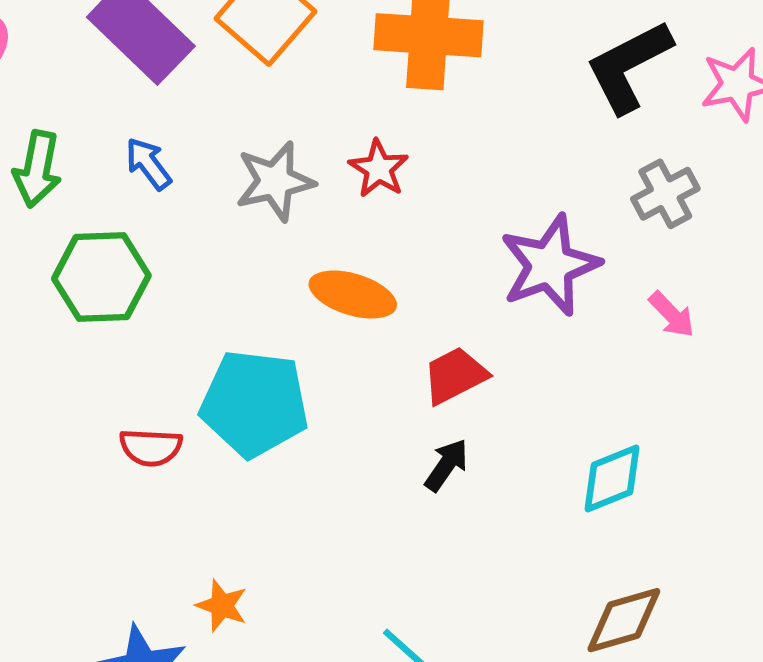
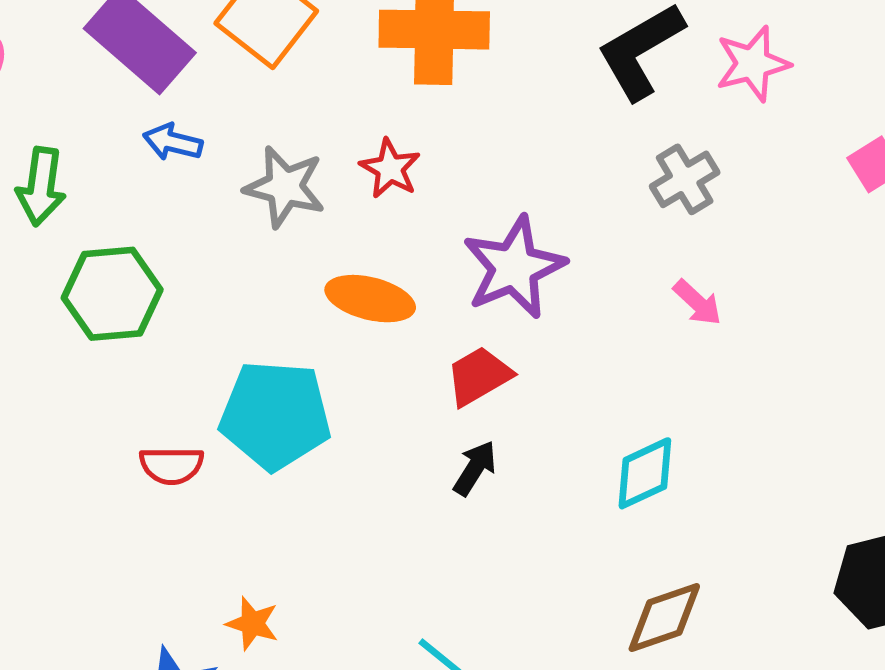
blue arrow: (148, 164) -> (173, 142), moved, turned -36
gray star: (275, 181) -> (285, 187), turned 30
purple star: (550, 265) -> (514, 267), moved

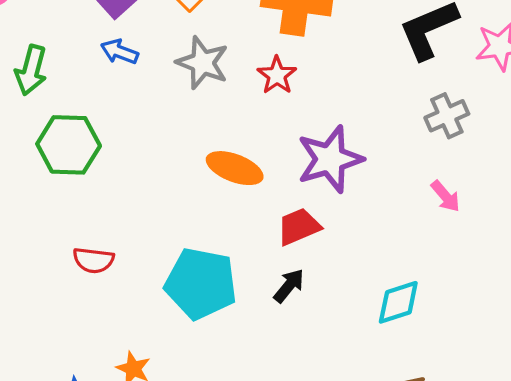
red star: (390, 168) -> (277, 75), moved
gray star: (285, 187) -> (203, 63), moved
cyan pentagon: (275, 415) -> (201, 283), moved

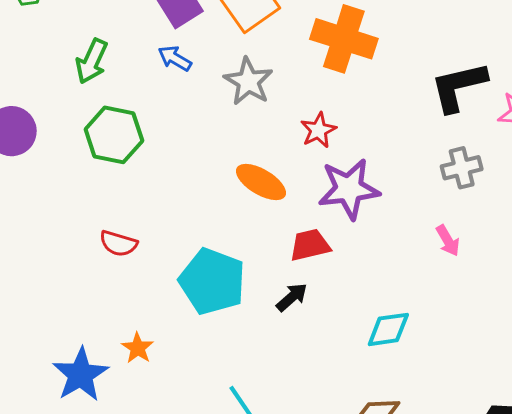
red star: (277, 75) -> (318, 130), moved

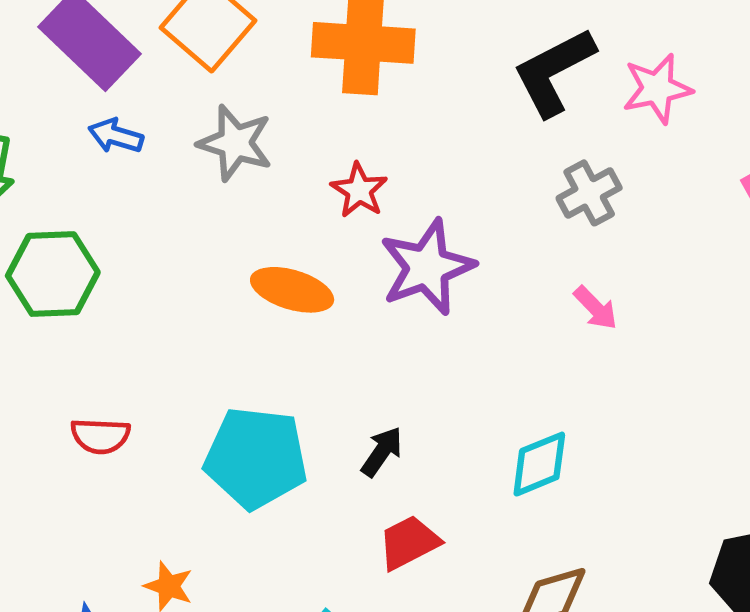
red trapezoid: (310, 245) -> (409, 542), moved

